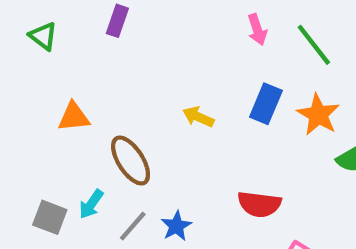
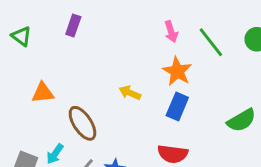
blue rectangle: (266, 104) -> (177, 107), moved
orange star: (318, 115) -> (177, 71), moved

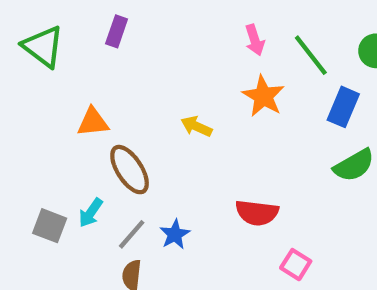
green triangle: (21, 36) -> (43, 47), size x1.5
orange triangle: (43, 93) -> (93, 122), moved
blue rectangle: (177, 107) -> (343, 107), moved

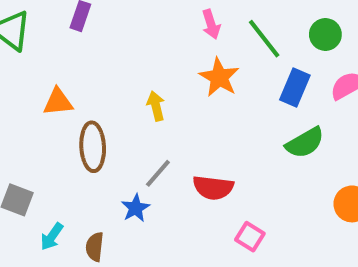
yellow arrow: (196, 126) -> (156, 106), turned 52
brown ellipse: (130, 170) -> (93, 147), turned 30
cyan arrow: (91, 213) -> (52, 237), moved
gray line: (132, 234) -> (158, 173), moved

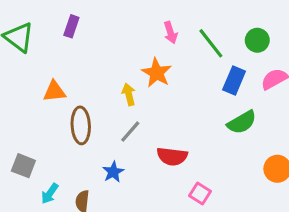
orange star: (219, 77) -> (157, 73), moved
gray line: (158, 173) -> (130, 132), moved

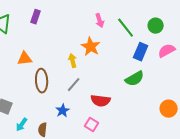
green semicircle: (242, 122) -> (135, 79), moved
pink square: (200, 194) -> (92, 125), moved

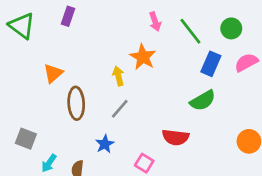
orange triangle: (25, 59) -> (53, 73), turned -35
red semicircle: (101, 101) -> (175, 137), moved

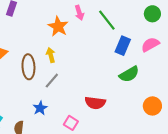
green circle: (231, 28) -> (152, 14), moved
orange star: (143, 57) -> (58, 27), moved
green semicircle: (203, 101) -> (129, 74), moved
brown ellipse: (76, 103) -> (28, 67), moved

